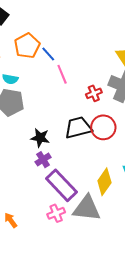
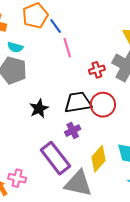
black star: (40, 138) -> (39, 109), turned 30
purple cross: (43, 160) -> (73, 131), moved
pink cross: (56, 213) -> (17, 178), moved, turned 30

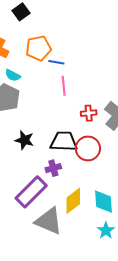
blue line: (56, 26) -> (56, 62), turned -56
black star: (39, 109) -> (24, 140), turned 30
purple rectangle: (55, 158) -> (31, 192), turned 72

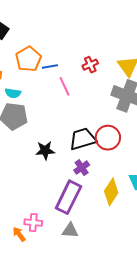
red cross: (89, 113) -> (90, 65), moved
gray triangle: (49, 221) -> (70, 230), moved, size x0.6

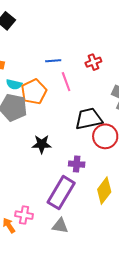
orange pentagon: (28, 59) -> (34, 92), moved
black trapezoid: (83, 139) -> (89, 119), moved
purple cross: (82, 168) -> (77, 164), turned 35

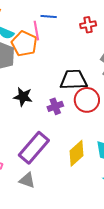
pink line: (66, 82) -> (36, 31), moved
orange pentagon: (34, 92) -> (24, 44), turned -30
purple cross: (77, 164) -> (55, 106), moved, turned -35

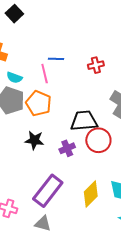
orange pentagon: (24, 44) -> (39, 103), moved

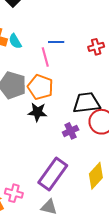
cyan semicircle: (14, 78) -> (15, 41), moved, turned 42
black star: (34, 140) -> (37, 112), moved

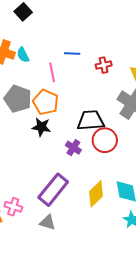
blue line: (56, 42) -> (72, 53), moved
purple cross: (71, 131) -> (73, 148), turned -35

